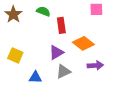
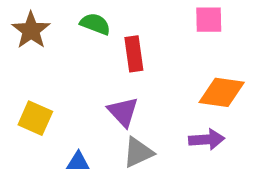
orange diamond: (83, 43) -> (222, 92), moved, turned -30
purple triangle: (56, 52) -> (123, 112), turned -42

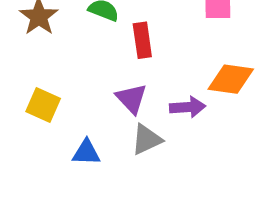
purple arrow: (207, 140) -> (188, 107), moved

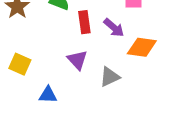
purple arrow: (188, 107) -> (114, 28), moved, turned 45
gray triangle: (147, 139) -> (110, 77), moved

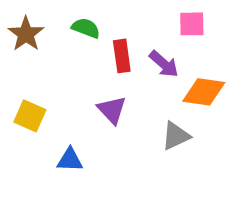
gray triangle: (110, 77) -> (176, 136), moved

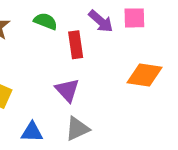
purple arrow: (164, 64) -> (101, 21), moved
gray triangle: (176, 136) -> (77, 129), moved

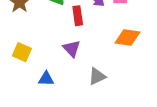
gray triangle: (77, 129) -> (97, 76), moved

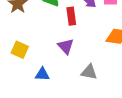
gray triangle: (97, 76) -> (89, 72), turned 36

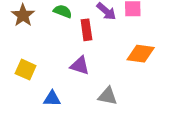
purple triangle: (66, 46) -> (80, 66), turned -30

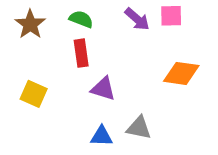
red rectangle: (86, 30) -> (81, 53), moved
blue triangle: (52, 99) -> (102, 136), moved

